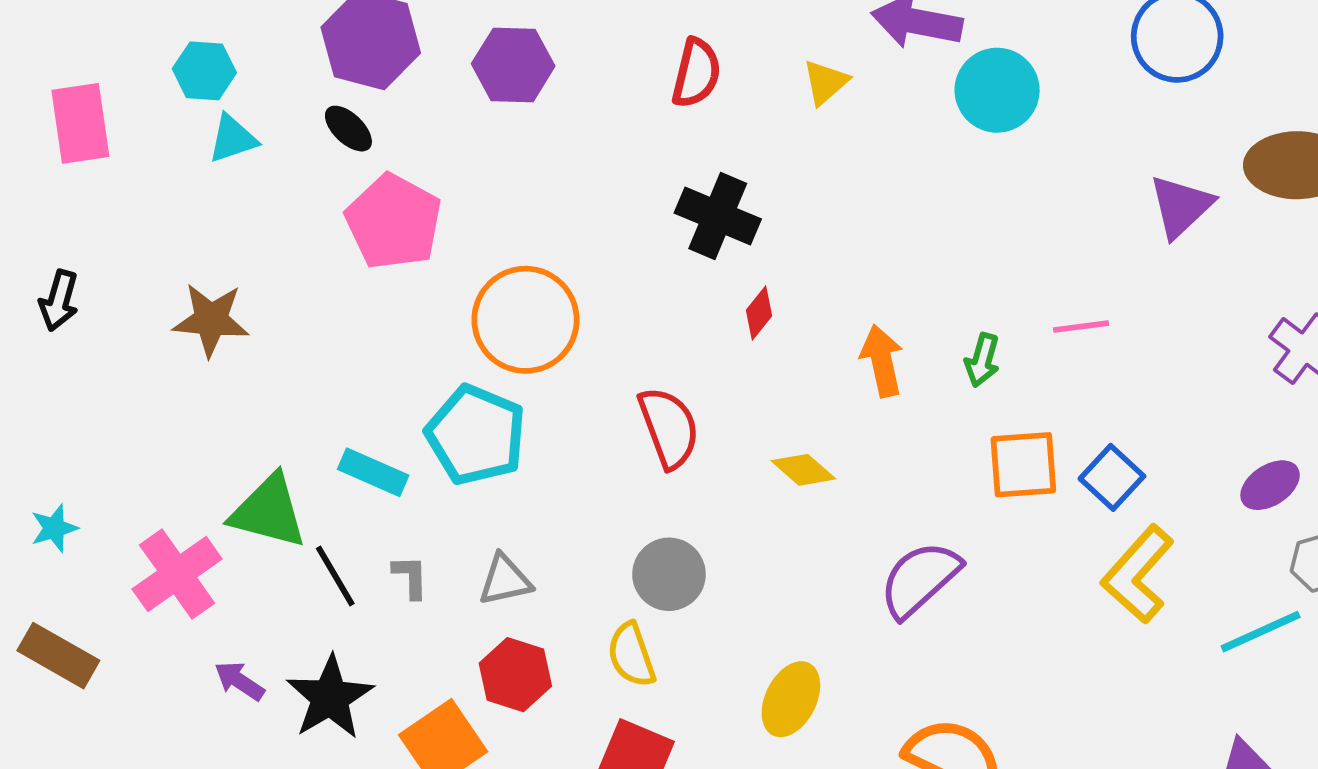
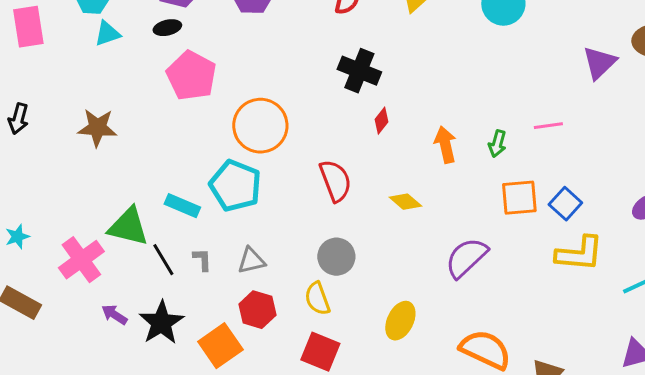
black ellipse: (348, 129) -> (167, 28), turned -56
yellow L-shape: (1138, 574) -> (579, 254), turned -126

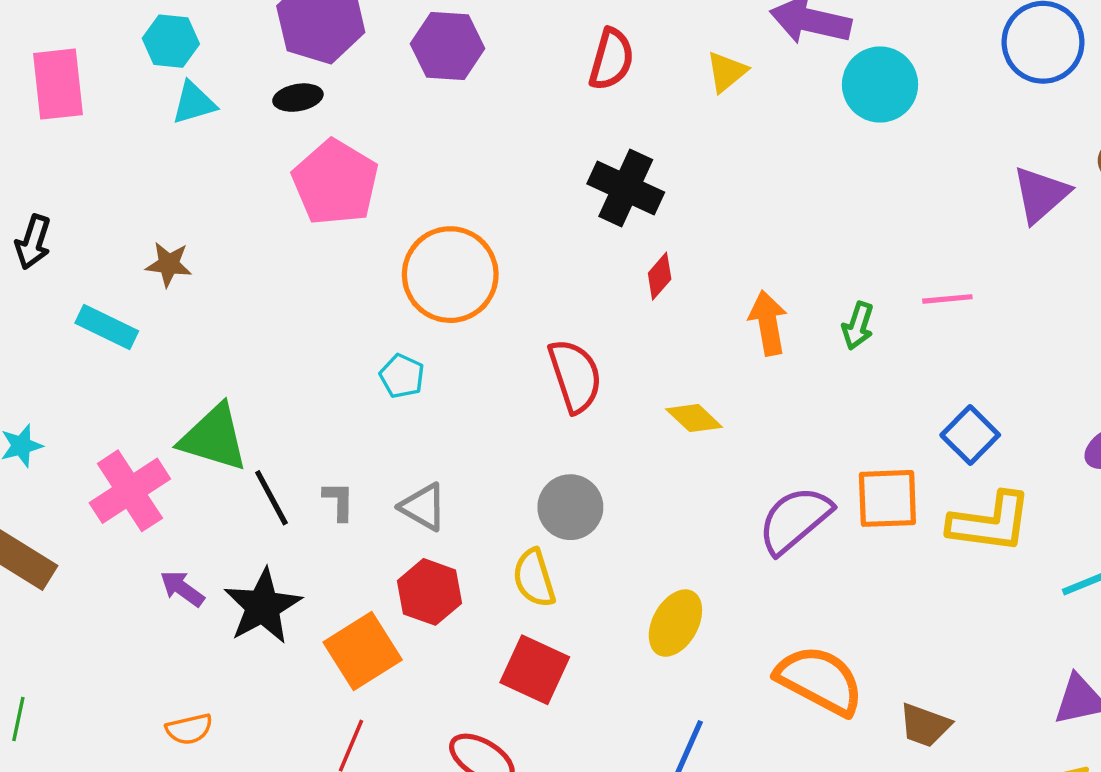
brown star: (97, 128) -> (169, 264), size x0.7
cyan pentagon: (235, 186) -> (402, 376), size x0.5
orange square: (519, 198) -> (887, 498), moved
cyan rectangle: (182, 206) -> (107, 327), moved
gray triangle: (251, 261) -> (423, 507), turned 40

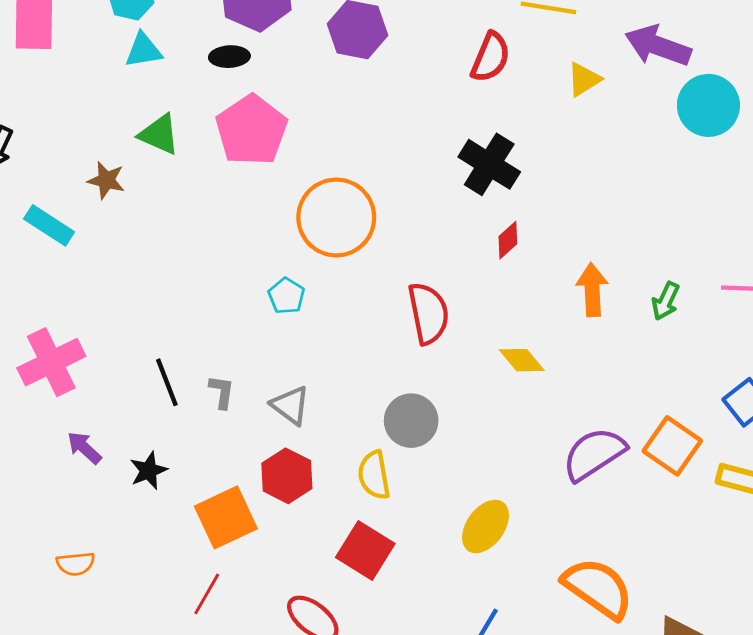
green triangle: (214, 438) -> (159, 134), moved, size x0.7
orange square: (887, 498) -> (672, 446), turned 30
black star: (263, 606) -> (148, 471), size x0.6

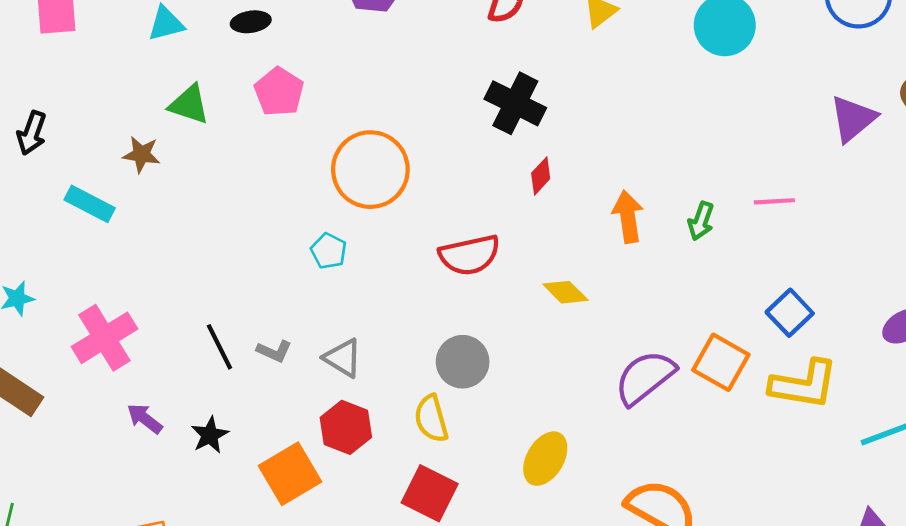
pink pentagon: (251, 130) -> (279, 92), size x0.7
red semicircle: (428, 313) -> (470, 255), turned 94
gray L-shape: (222, 392) -> (274, 351), turned 112

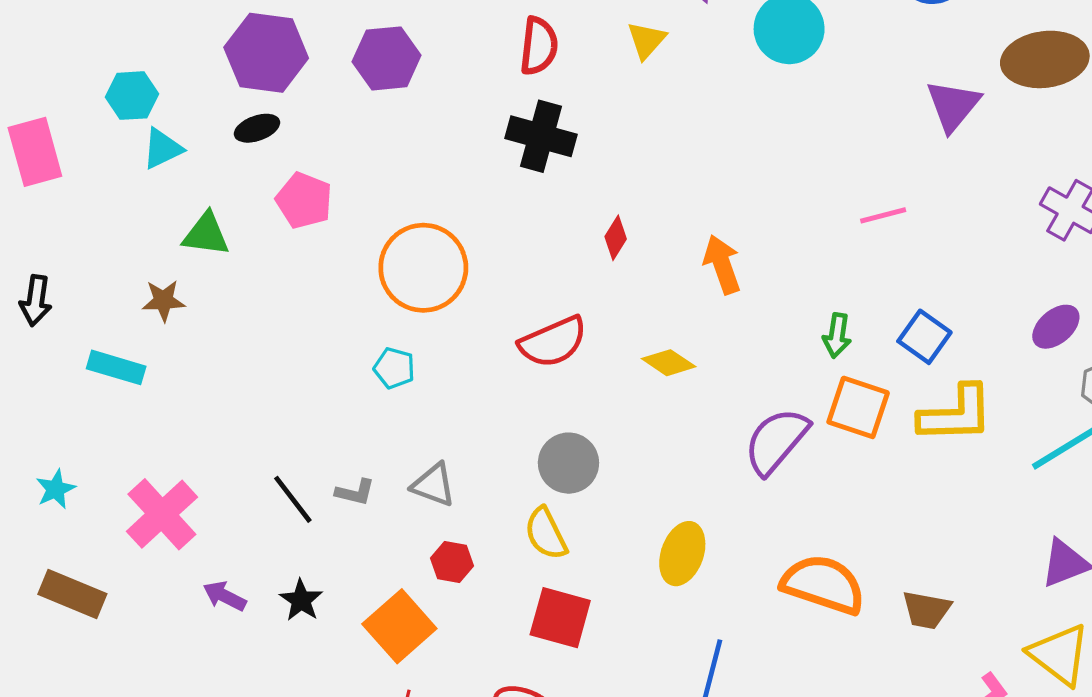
black cross: (515, 103) -> (541, 136), moved
green arrow: (701, 221) -> (837, 335), moved
red hexagon: (346, 427) -> (452, 562), size x0.7

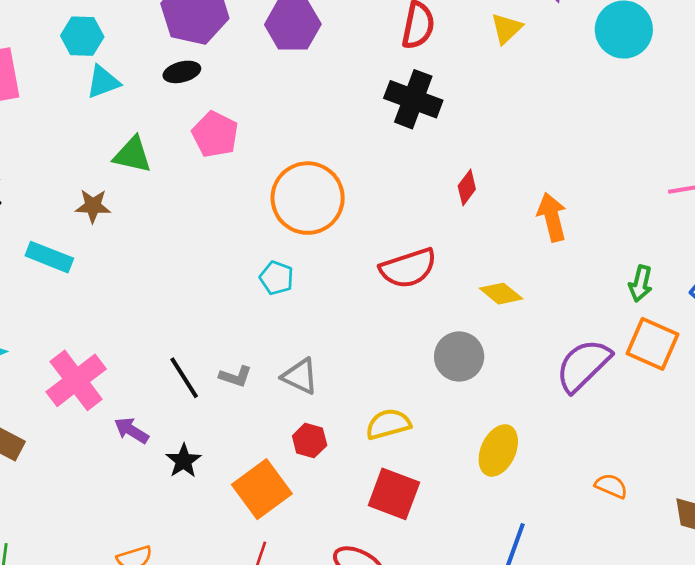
gray circle: (568, 463) -> (459, 357), moved
yellow semicircle: (546, 534) -> (388, 424), turned 96
orange semicircle: (823, 584) -> (611, 486), size x0.5
purple arrow: (225, 596) -> (131, 430), moved

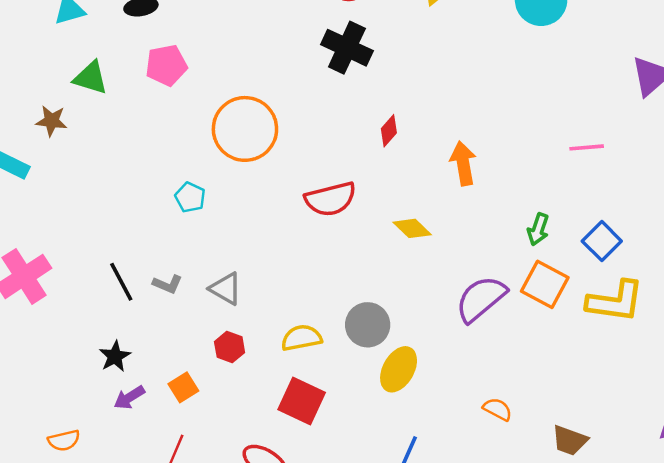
pink pentagon: (215, 134) -> (166, 65), turned 30
cyan pentagon: (277, 278) -> (190, 197), moved
gray circle: (459, 357) -> (368, 325), moved
purple arrow: (131, 430) -> (129, 398), moved, turned -68
orange square: (262, 489) -> (183, 387), size x0.6

